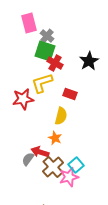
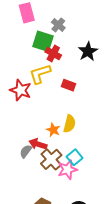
gray cross: (47, 36) -> (58, 25), moved
red star: (23, 99) -> (21, 90), turned 30
yellow semicircle: (61, 116) -> (70, 124), moved

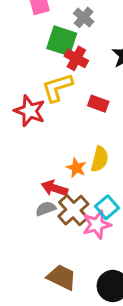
gray semicircle: (26, 151) -> (46, 209), moved, turned 32

